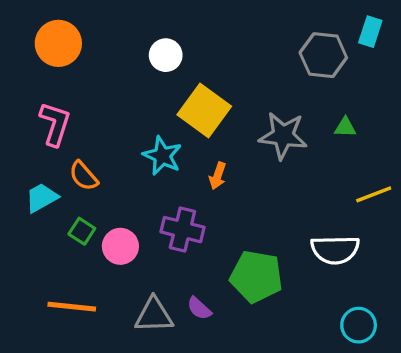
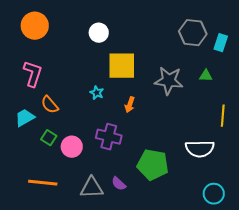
cyan rectangle: (370, 32) -> (221, 43), moved
yellow square: (204, 110) -> (122, 66), turned -36
cyan star: (162, 156) -> (97, 93), size x0.6
yellow line: (374, 194) -> (223, 116), turned -65

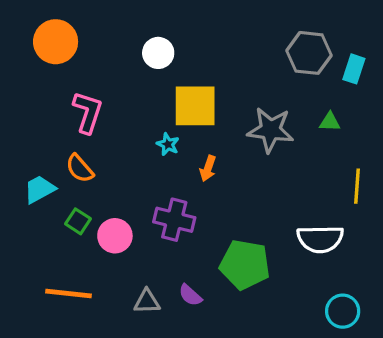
pink L-shape: (33, 74) -> (88, 112), moved
cyan star: (97, 93) -> (168, 144), moved
gray triangle: (92, 188) -> (147, 302), size x0.7

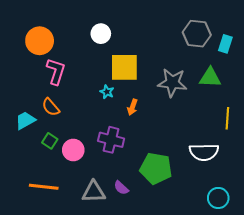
orange circle: (56, 42) -> (40, 41), moved
green triangle: (330, 122) -> (210, 78), size x1.6
gray triangle: (147, 302) -> (94, 192), size x1.4

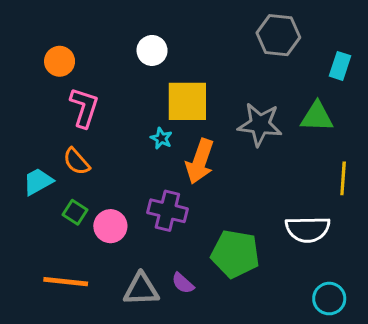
gray hexagon: (197, 34) -> (278, 35), moved
orange circle: (40, 41) -> (60, 61), size x0.7
orange arrow: (132, 107) -> (200, 161), size x1.8

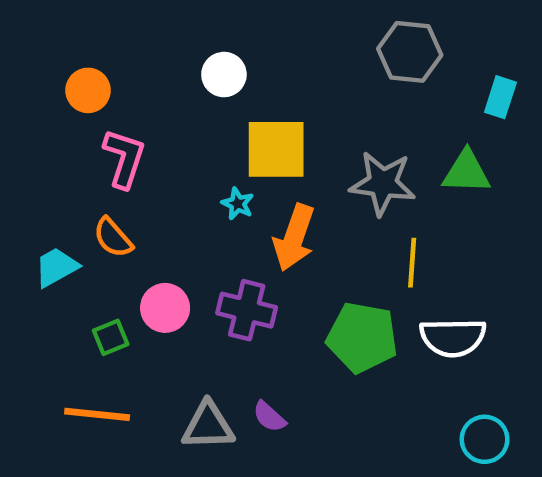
yellow line: (343, 178) -> (412, 263), moved
green square: (75, 212) -> (111, 337), moved, turned 35
pink circle: (110, 226) -> (165, 308), moved
green pentagon: (235, 254) -> (362, 337), moved

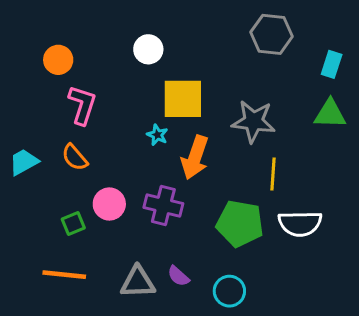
green triangle: (466, 172) -> (330, 114), moved
cyan trapezoid: (56, 267) -> (24, 162), moved
cyan circle: (485, 439) -> (229, 291), moved

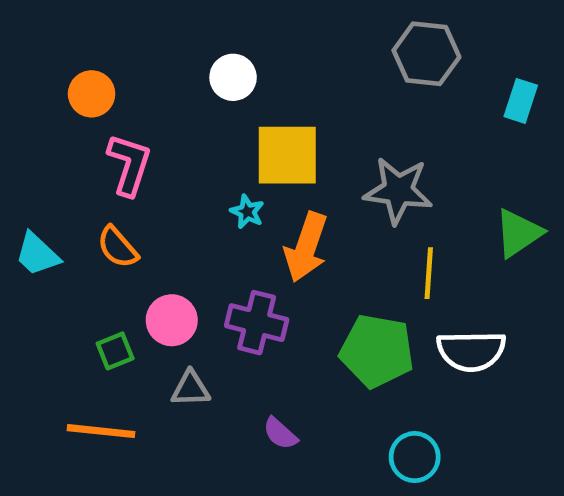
green triangle: (330, 114) -> (518, 233), moved, turned -36
cyan trapezoid: (24, 162) -> (37, 254), turned -108
gray triangle: (138, 282) -> (191, 389), moved, size x0.7
cyan circle: (229, 291) -> (415, 457), moved

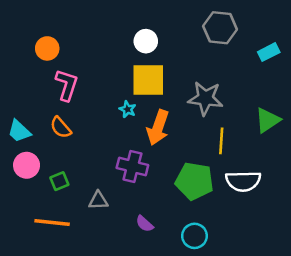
white circle: (233, 77) -> (146, 41), moved
cyan rectangle: (521, 101) -> (269, 52), turned 45
pink circle: (172, 320) -> (27, 165), moved
cyan circle: (415, 457) -> (194, 236), moved

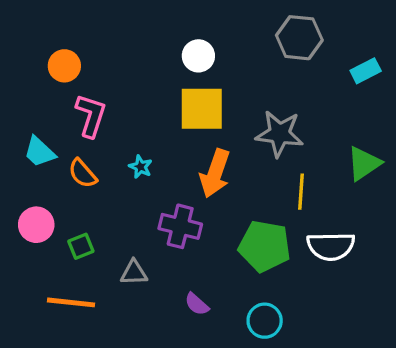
cyan star: (128, 109) -> (140, 167), moved
cyan trapezoid: (19, 131) -> (40, 152), moved

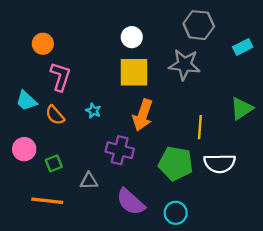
gray star: (279, 134) -> (184, 65), moved
purple semicircle: (197, 304) -> (131, 202), size x1.8

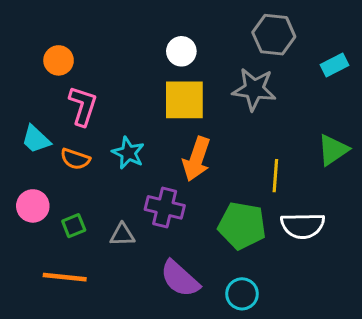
cyan star: (93, 111) -> (128, 153), size x1.5
orange semicircle: (55, 115) -> (75, 159), turned -30
gray triangle: (89, 181) -> (122, 235), moved

